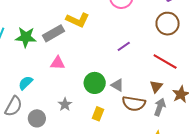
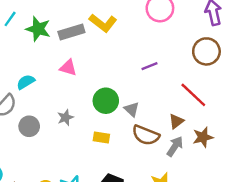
yellow rectangle: (98, 114) -> (101, 137), turned 64

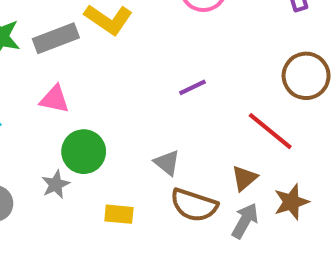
brown circle: (206, 51) -> (306, 76), moved
green circle: (106, 101) -> (84, 152), moved

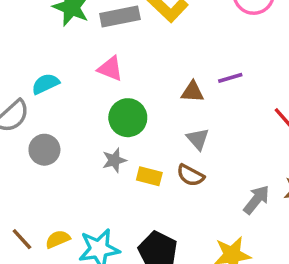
brown triangle: (244, 178) -> (192, 92), moved, turned 35
gray star: (56, 184) -> (114, 160), moved
brown semicircle: (194, 205) -> (191, 175), moved, size x0.7

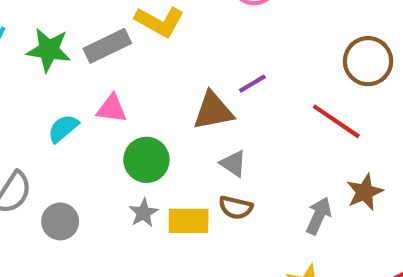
cyan semicircle: (45, 84) -> (63, 128), moved
brown triangle: (192, 92) -> (213, 111), size x1.5
yellow rectangle: (149, 176) -> (189, 221), size x1.4

